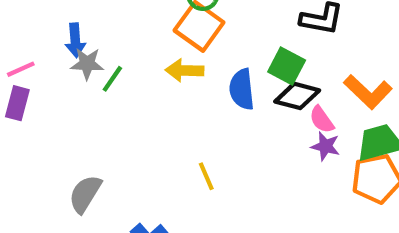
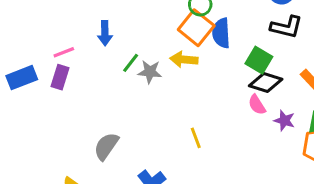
gray star: (87, 64) -> (150, 72), moved
blue semicircle: (242, 89) -> (221, 33), moved
pink semicircle: (322, 120) -> (257, 105), moved

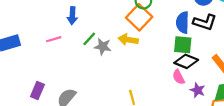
blue semicircle: (221, 33) -> (183, 22), moved
pink line: (64, 52) -> (54, 39), moved
green square: (259, 60) -> (183, 45), turned -30
purple rectangle: (60, 77) -> (37, 90), moved

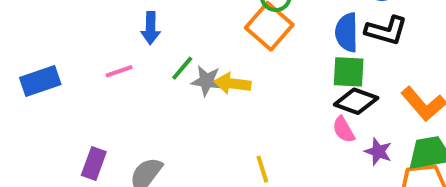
yellow arrow: (128, 40) -> (232, 83), moved

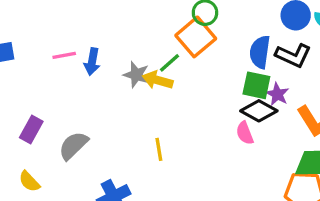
blue arrow: (151, 28) -> (92, 62), moved
green line: (182, 68) -> (169, 63), moved
purple star: (378, 152) -> (277, 94), moved
yellow line: (262, 169) -> (159, 149), moved

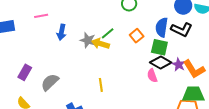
orange square: (196, 37) -> (137, 36), moved, size x0.6
pink line: (64, 55) -> (41, 16), moved
purple star: (277, 94) -> (179, 64), moved

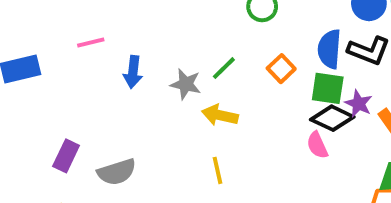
yellow arrow: (100, 44) -> (220, 115), moved
purple star: (179, 64) -> (359, 104), moved
gray semicircle: (50, 82) -> (117, 172), turned -150

